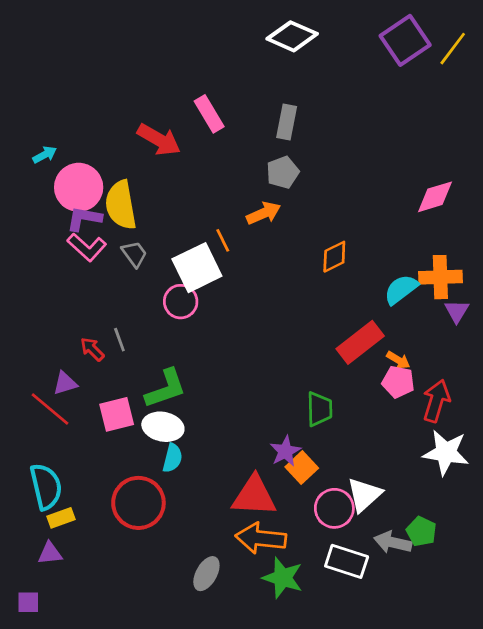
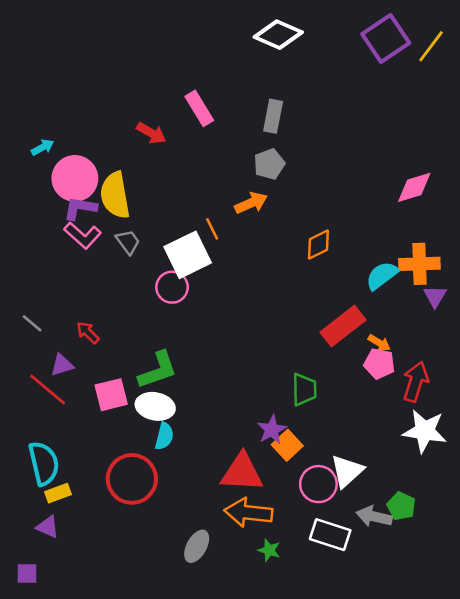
red arrow: (159, 140) -> (151, 133), size x0.7
gray line: (119, 340) -> (32, 323), moved, turned -30
purple triangle: (50, 553) -> (48, 527), turned 30
green star: (283, 578) -> (269, 550), size x0.6

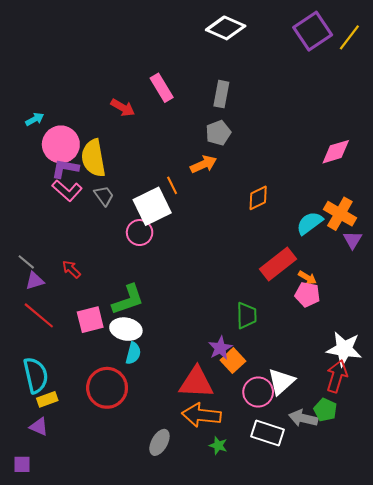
orange cross: (419, 264) -> (340, 214), turned 32
purple triangle: (62, 365) -> (35, 281), moved
red arrow: (416, 382) -> (337, 376), moved

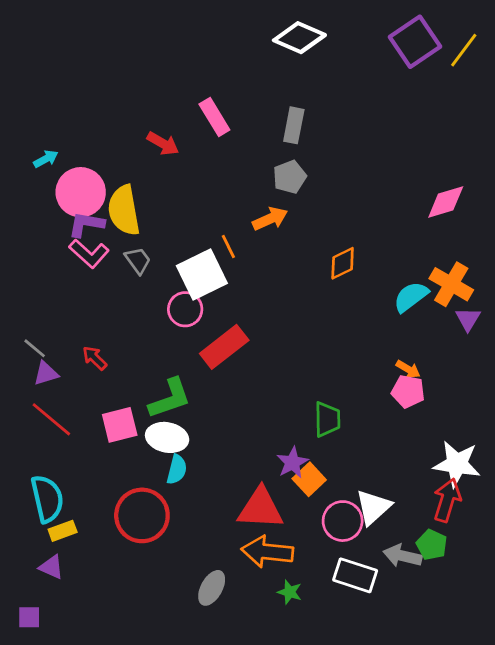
red rectangle: (278, 264) -> (224, 347), moved

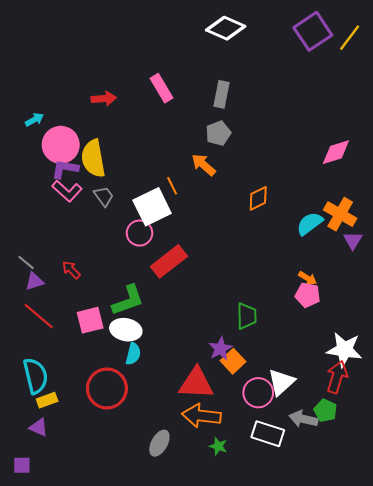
red arrow: (163, 143) -> (104, 99), moved, turned -35
orange arrow: (270, 219) -> (204, 165), turned -115

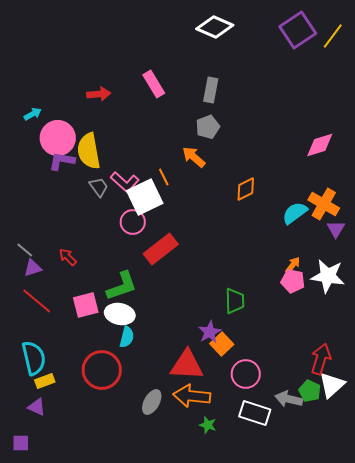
pink L-shape: (67, 191) -> (125, 182), moved
orange arrow: (308, 278) -> (293, 265), turned -84
white star: (344, 350) -> (328, 276), moved
white triangle: (281, 382) -> (332, 385), moved
gray ellipse: (159, 443) -> (152, 402), moved

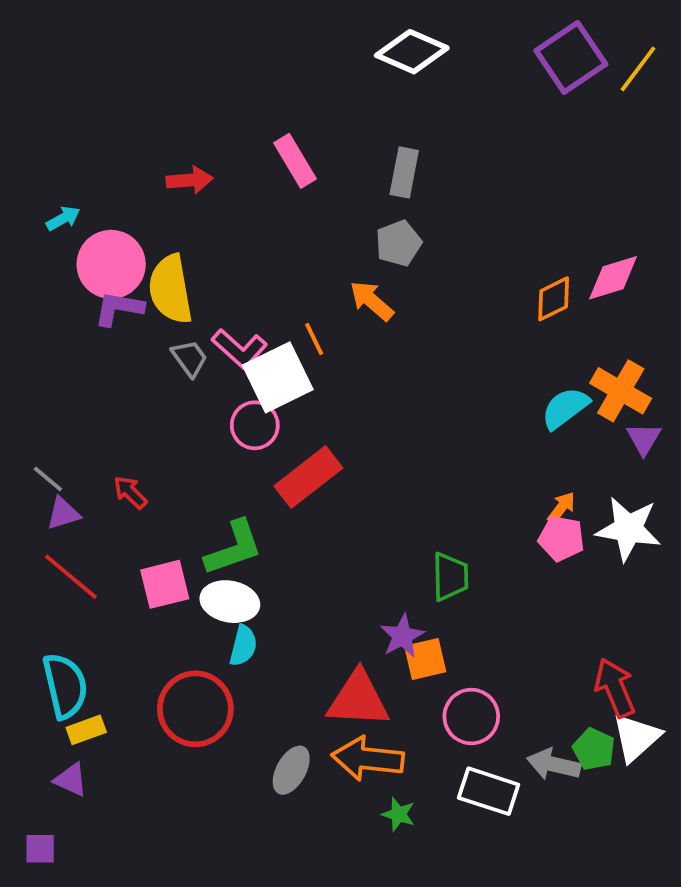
orange diamond: (246, 189) -> (554, 299), moved
orange square: (222, 344) -> (425, 659), turned 30
red arrow: (321, 359) -> (615, 688), turned -40

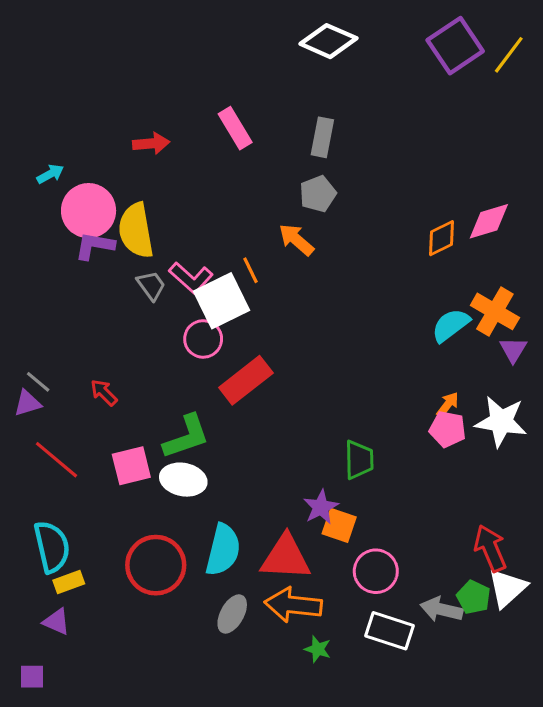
purple triangle: (63, 513) -> (27, 403), moved
cyan semicircle: (243, 646) -> (223, 550), moved, size x1.6
orange square: (425, 659) -> (339, 525), turned 32

